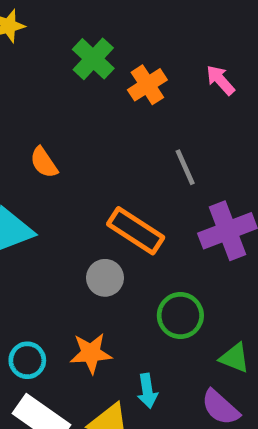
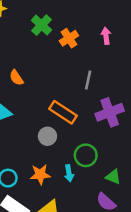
pink arrow: (220, 80) -> (106, 36), turned 35
gray line: (185, 167) -> (88, 80), turned 36
cyan arrow: (147, 391) -> (69, 173), moved

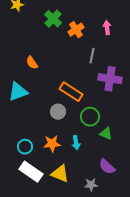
gray line: (88, 80) -> (92, 56), moved
purple cross: (110, 112) -> (110, 79), moved, turned 30
green circle: (86, 155) -> (90, 117), moved
green triangle: (113, 177) -> (106, 134), moved

